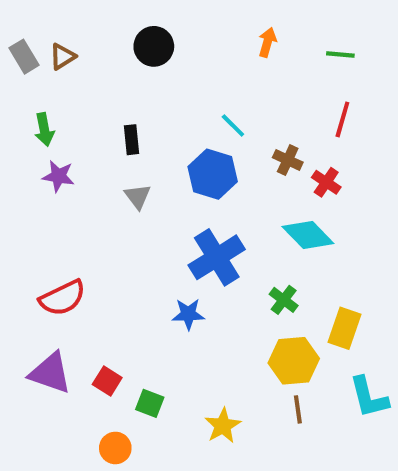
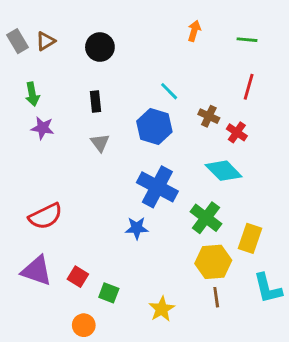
black circle: (154, 46) -> (100, 47), moved
blue cross: (217, 257) -> (157, 187), turned -30
green cross: (284, 300) -> (206, 218), size x1.5

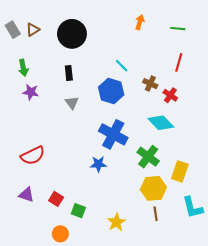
black circle: (100, 47) -> (72, 34), size x1.4
purple triangle: (37, 271) -> (26, 195), size x0.7

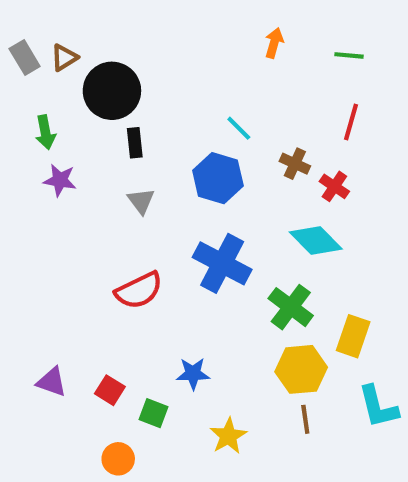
black circle: (72, 34) -> (112, 91), moved
red semicircle: (33, 156) -> (139, 290), moved
blue star: (98, 164) -> (193, 374), moved

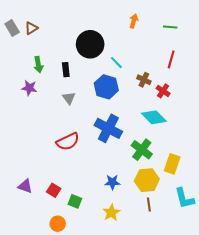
black circle: (112, 91) -> (90, 44), moved
green arrow: (45, 132) -> (38, 65), moved
blue star: (193, 374) -> (112, 182), moved

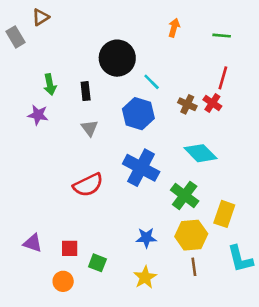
brown triangle: (31, 28) -> (41, 17), moved
red cross: (163, 91) -> (212, 103), moved
red square: (54, 190) -> (70, 248), turned -32
orange circle: (58, 224) -> (63, 281), moved

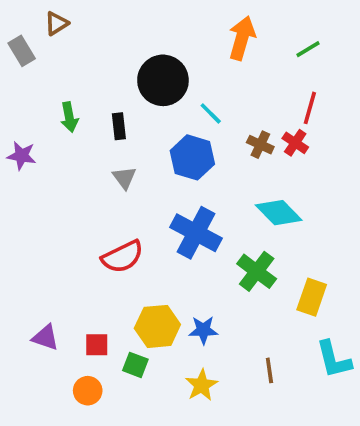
orange arrow: (174, 28) -> (242, 38), size x1.6
green line: (222, 36) -> (308, 49), turned -36
purple star: (38, 115) -> (22, 156), moved
yellow hexagon: (191, 235) -> (157, 326), moved

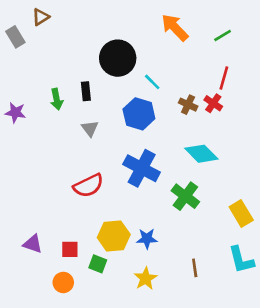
orange arrow: (242, 38) -> (175, 28), turned -60
green arrow: (69, 117) -> (57, 99), moved
yellow rectangle: (312, 297) -> (241, 213), moved, turned -50

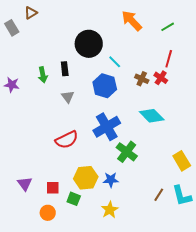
blue cross: (142, 168) -> (107, 127), turned 32
green cross: (185, 196) -> (127, 152), moved
purple triangle: (33, 244) -> (25, 184), turned 35
brown line: (195, 268) -> (159, 195), moved, turned 40

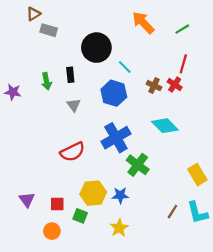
gray rectangle: (12, 28) -> (49, 30), moved, turned -42

